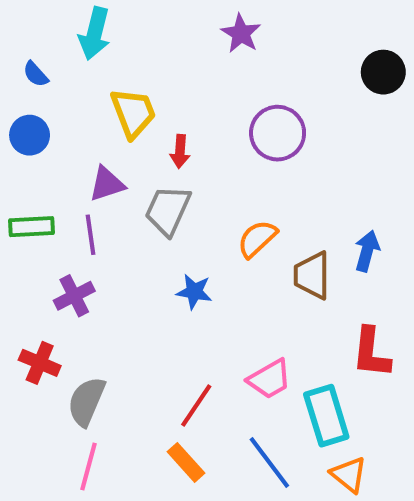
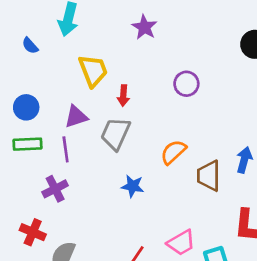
purple star: (241, 33) -> (144, 27), moved
purple circle: (278, 133) -> (186, 84), size x0.7
blue circle: (30, 135) -> (26, 107), moved

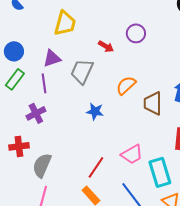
yellow trapezoid: (93, 71) -> (65, 23), turned 36
red arrow: (123, 96) -> (106, 46), moved, turned -63
green rectangle: (27, 144) -> (15, 79), turned -50
red cross: (33, 232) -> (19, 146), turned -30

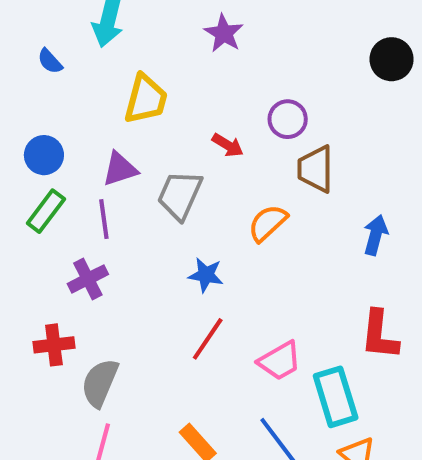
brown trapezoid: (153, 103) -> (316, 169), moved
red line: (96, 167) -> (208, 339), moved

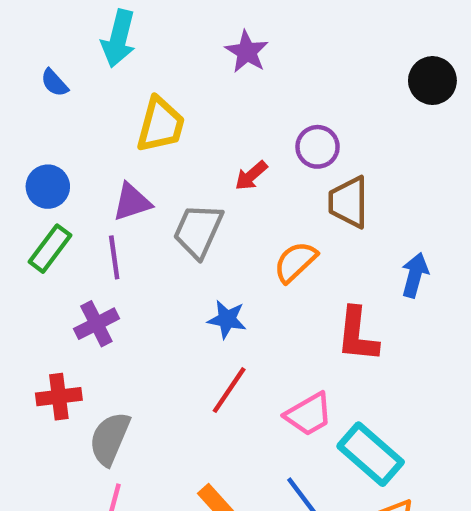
red arrow: (228, 145) -> (251, 176), turned 108
red L-shape: (380, 335) -> (357, 335), moved
cyan rectangle: (336, 397) -> (371, 454), turned -32

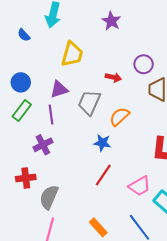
red arrow: (251, 176) -> (113, 77), turned -126
orange semicircle: (295, 262) -> (119, 117), moved

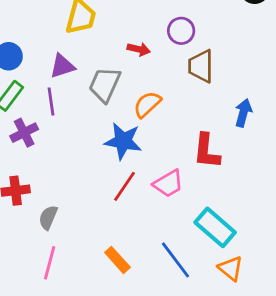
blue star: (102, 143) -> (123, 141), size x1.5
purple cross: (43, 145) -> (24, 133), moved
pink trapezoid: (140, 186) -> (168, 184), moved
gray semicircle: (49, 197) -> (48, 217), size x0.7

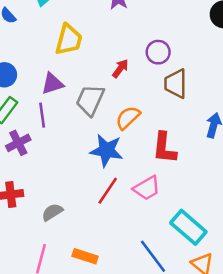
red arrow: (139, 49) -> (120, 69), turned -66
red L-shape: (207, 151) -> (164, 148), moved
gray semicircle: (48, 217) -> (52, 212), moved, turned 35
orange rectangle: (117, 260) -> (85, 256), moved, turned -30

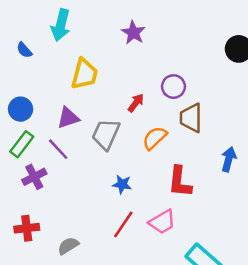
purple line: (42, 115) -> (58, 149), turned -35
orange semicircle: (128, 118) -> (155, 138), moved
blue star: (106, 150) -> (122, 184), size x0.6

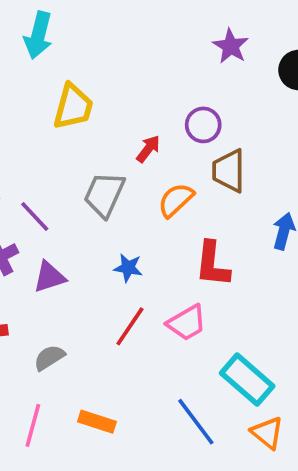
purple star: (133, 33) -> (231, 46), moved
purple triangle: (68, 118) -> (49, 277), moved

